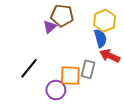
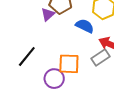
blue semicircle: (100, 38) -> (85, 26), moved, turned -48
gray rectangle: (88, 69) -> (101, 57), moved, turned 42

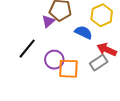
black line: (27, 56) -> (27, 49), moved
purple circle: (54, 79) -> (54, 60), moved

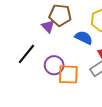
purple triangle: (48, 21) -> (48, 26), turned -32

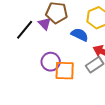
black line: (26, 54) -> (25, 30), moved

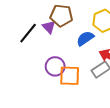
blue semicircle: (80, 35) -> (85, 38), turned -60

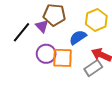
purple circle: (55, 66) -> (46, 54), moved
orange square: (70, 76) -> (62, 58), moved

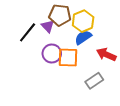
yellow hexagon: (96, 20) -> (83, 21), moved
gray rectangle: (93, 68) -> (94, 81), moved

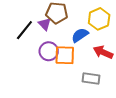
yellow hexagon: (83, 21) -> (99, 19), moved
gray rectangle: (94, 81) -> (91, 78), turned 42

